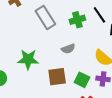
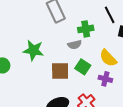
green cross: (77, 20) -> (86, 29), moved
green square: (82, 80) -> (83, 67), moved

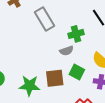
green star: (33, 50) -> (29, 86), moved

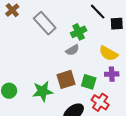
green square: (77, 72) -> (89, 82), moved

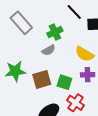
green star: (43, 91) -> (15, 71), moved

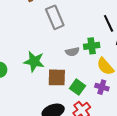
green cross: (55, 32) -> (92, 46), moved

